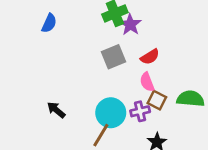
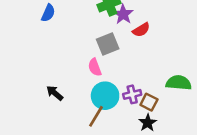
red semicircle: (150, 57) -> (141, 30), moved
pink semicircle: (147, 82) -> (95, 67), moved
brown square: (157, 100) -> (149, 102), moved

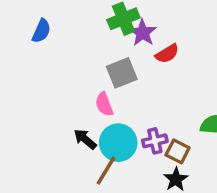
black arrow: (55, 93) -> (85, 139), moved

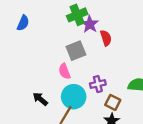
red semicircle: (167, 54) -> (106, 38), turned -77
black arrow: (85, 139) -> (40, 99), moved
purple cross: (155, 141) -> (98, 84), moved

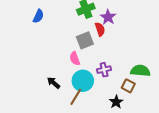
purple star: (90, 24) -> (108, 17), moved
red semicircle: (106, 38) -> (100, 29), moved
brown square: (113, 102) -> (128, 86), moved

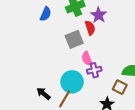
blue semicircle: (38, 16) -> (46, 14), moved
pink semicircle: (75, 59) -> (87, 59), moved
black arrow: (54, 83) -> (43, 94), moved

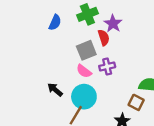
pink semicircle: (87, 59) -> (84, 71), moved, turned -32
purple cross: (94, 70) -> (107, 67), moved
black arrow: (43, 94) -> (55, 90), moved

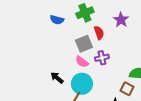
blue semicircle: (55, 22) -> (57, 20), turned 80
purple star: (113, 24) -> (121, 20), moved

